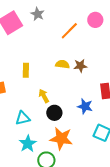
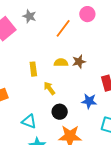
yellow rectangle: (26, 70) -> (33, 69), moved
yellow arrow: (44, 96) -> (49, 88), moved
cyan triangle: (23, 118) -> (29, 121), turned 42

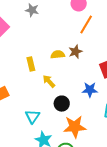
gray star: (29, 16) -> (32, 10), moved
orange line: (63, 28) -> (86, 24), moved
cyan triangle: (29, 121) -> (32, 116), turned 49

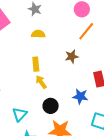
yellow semicircle: (58, 55) -> (38, 34), moved
yellow rectangle: (31, 64) -> (36, 64), moved

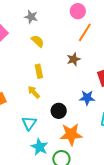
yellow semicircle: (38, 34) -> (38, 41), turned 48
yellow arrow: (41, 82) -> (34, 92), moved

